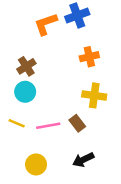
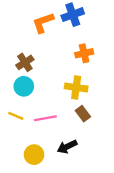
yellow cross: (94, 95) -> (76, 87), moved
brown rectangle: (77, 123) -> (83, 114), moved
black arrow: (83, 160) -> (67, 147), moved

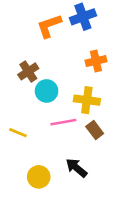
cyan circle: (24, 86) -> (47, 91), moved
pink line: (45, 118) -> (63, 122), moved
black arrow: (67, 147) -> (76, 168), turned 66

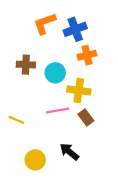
blue cross: (83, 17) -> (75, 29), moved
brown cross: (28, 71) -> (26, 65), turned 36
cyan circle: (47, 91) -> (55, 73), moved

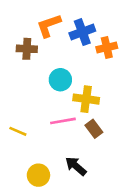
orange cross: (87, 55) -> (107, 47), moved
brown cross: (26, 65) -> (27, 49), moved

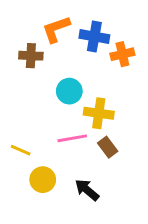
blue cross: (82, 32) -> (94, 36), turned 30
yellow circle: (38, 175) -> (43, 180), moved

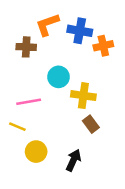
pink line: (72, 138) -> (29, 102), moved
black arrow: (87, 190) -> (73, 160), turned 75

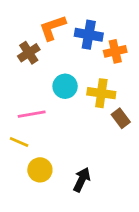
brown cross: (26, 47) -> (29, 53), turned -36
yellow cross: (83, 96) -> (101, 93), moved
brown rectangle: (91, 124) -> (121, 118), moved

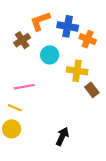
orange cross: (115, 51) -> (88, 39), turned 35
cyan circle: (65, 86) -> (50, 55), moved
yellow circle: (40, 170) -> (12, 129), moved

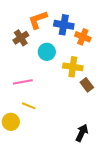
yellow line: (15, 108) -> (29, 106), moved
black arrow: (62, 136) -> (82, 133), moved

